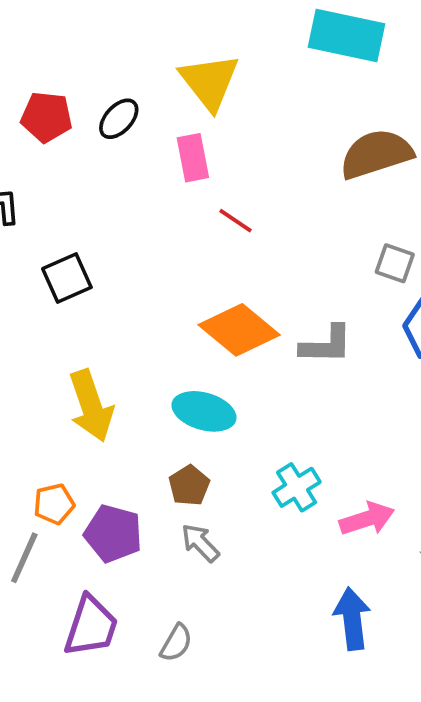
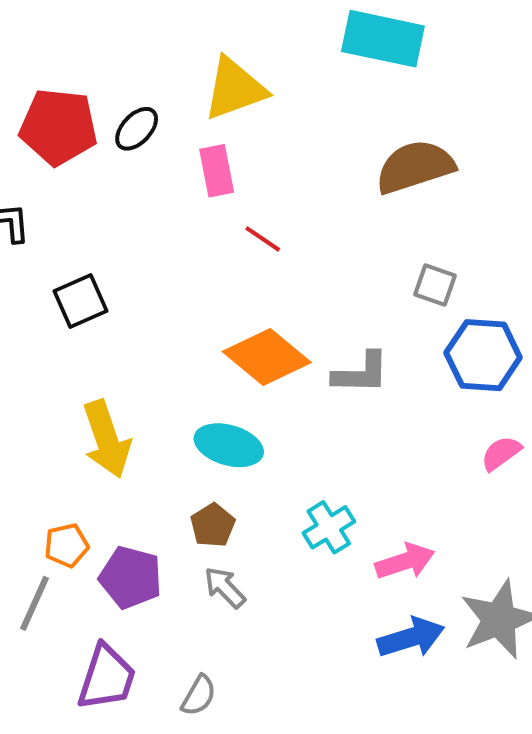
yellow triangle: (210, 82) -> (235, 89), turned 48
red pentagon: (47, 117) -> (58, 127), size x1.4
blue arrow: (352, 619) -> (411, 637), moved, turned 80

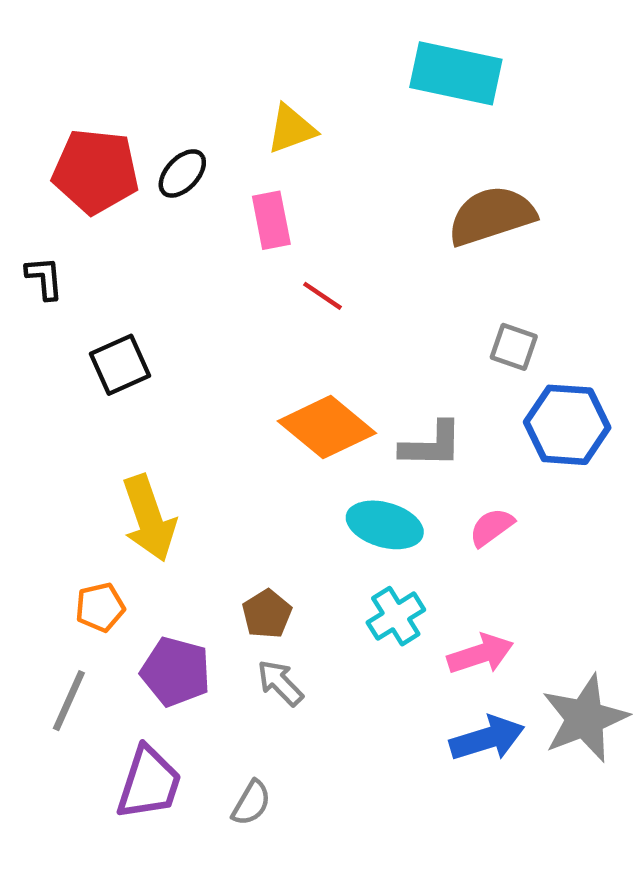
yellow triangle: (235, 89) -> (291, 129), size x0.7
cyan ellipse: (229, 445) -> (385, 525), moved
pink semicircle: (501, 453) -> (492, 527), moved
orange pentagon: (67, 545) -> (100, 607), moved

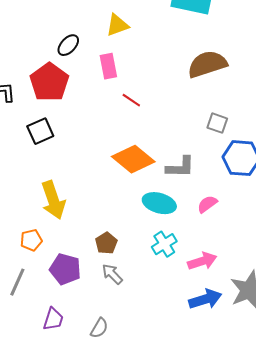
red pentagon: (96, 171) -> (49, 82), moved, turned 30
purple trapezoid: (149, 783) -> (53, 319), size x0.7

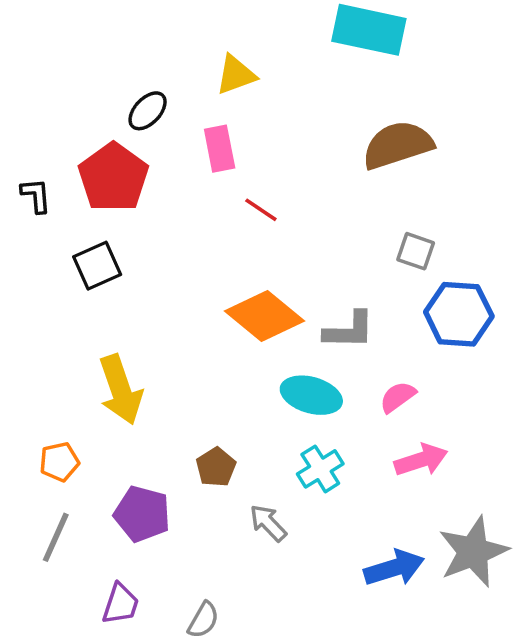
orange pentagon: (31, 240) -> (59, 462), moved
pink arrow: (202, 261) -> (421, 460), moved
gray arrow: (112, 274) -> (268, 523), moved

